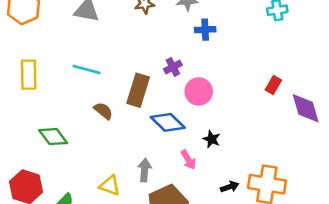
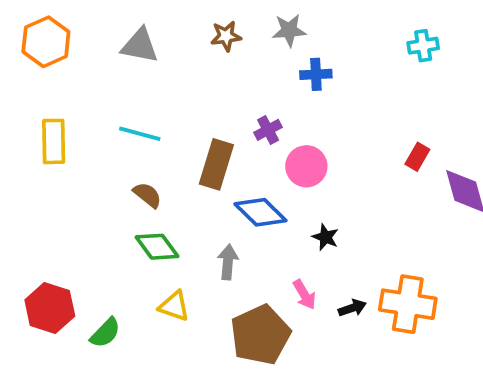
brown semicircle: (103, 111) -> (147, 195), moved
green diamond: (53, 137) -> (157, 247), moved
pink arrow: (188, 160) -> (304, 295), moved
gray arrow: (145, 170) -> (228, 262), moved

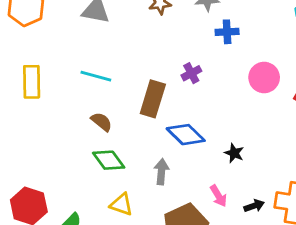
pink circle: (306, 166) -> (264, 77), moved

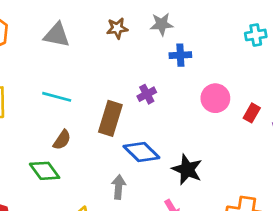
brown semicircle: (102, 122) -> (62, 140), turned 85
black star: (234, 153) -> (187, 169), size x1.6
green diamond: (109, 160) -> (45, 171), moved

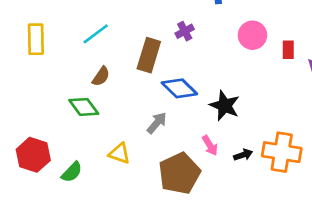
cyan line: (57, 97) -> (96, 34), turned -52
red rectangle: (252, 113) -> (288, 50), turned -30
gray arrow: (119, 187) -> (157, 123), turned 35

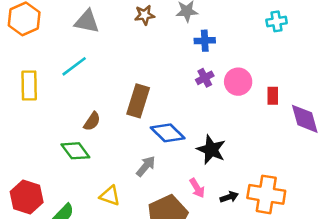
purple cross: (185, 31) -> (205, 78), moved
cyan line: (96, 34) -> (74, 66), moved

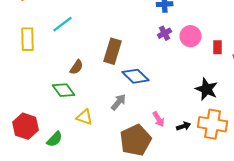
black star: (211, 150) -> (207, 89), moved
yellow triangle: (110, 196) -> (85, 117), moved

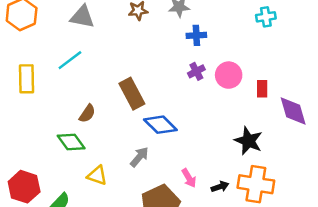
brown rectangle: (113, 51) -> (132, 94), turned -45

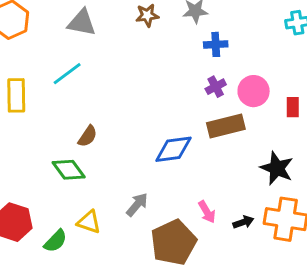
brown rectangle: (132, 94) -> (226, 126), moved, turned -76
blue diamond: (160, 125) -> (173, 149), turned -52
gray arrow: (139, 157) -> (137, 205), moved
yellow triangle: (97, 176) -> (89, 222), moved

